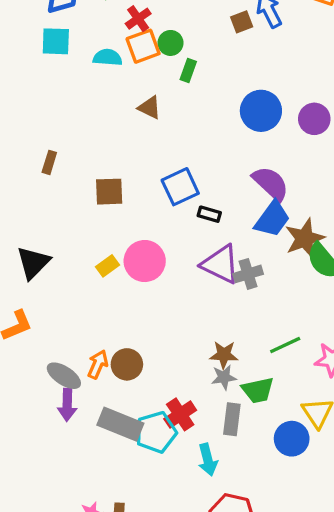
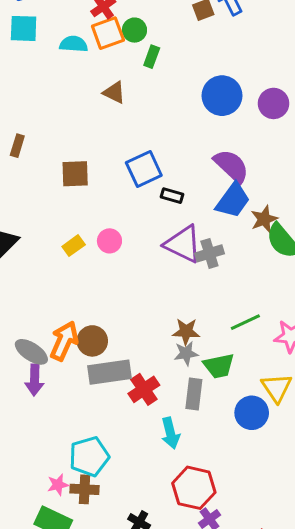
brown star: (305, 238) -> (264, 219), size x0.7
pink circle: (145, 261) -> (109, 241), size x0.6
orange arrow: (98, 364) -> (64, 341), size x1.4
gray rectangle: (120, 424) -> (109, 372), moved, turned -30
cyan pentagon: (156, 432) -> (89, 457), moved

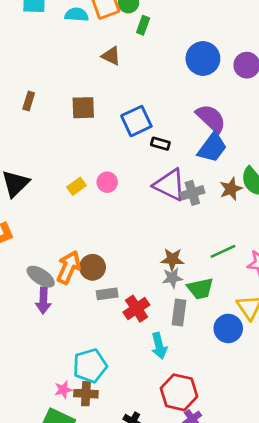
brown square: (75, 174) -> (83, 108), moved
brown star: (264, 219) -> (231, 189), moved
gray rectangle: (109, 372) -> (107, 294), size x0.6

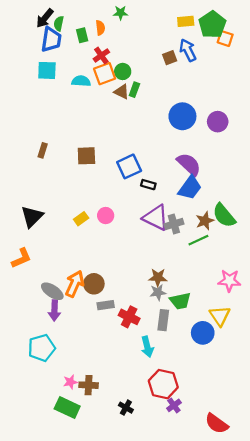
brown triangle: (111, 56) -> (122, 92), moved
green line: (223, 251) -> (198, 240), moved
red cross: (136, 309) -> (129, 317), turned -30
cyan pentagon: (90, 366) -> (42, 348), moved

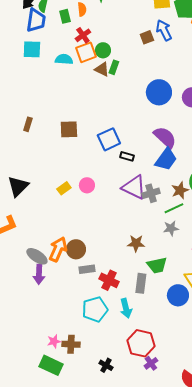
gray star: (158, 292) -> (171, 228), moved
cyan pentagon: (42, 348) -> (95, 309), moved

